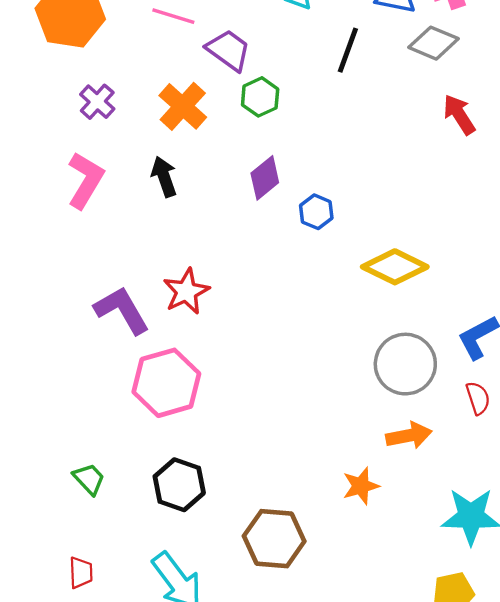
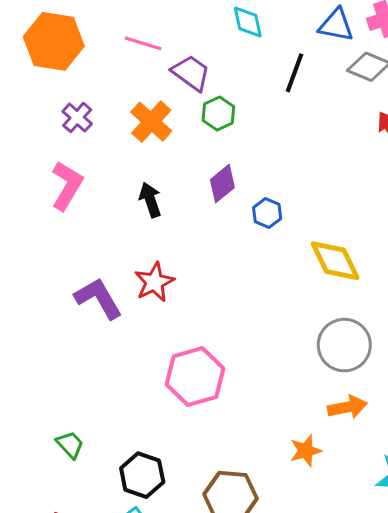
black arrow: (164, 177) -> (150, 200), moved
yellow diamond: (395, 267) -> (335, 261), turned 38
pink hexagon: (166, 383) -> (195, 377), moved
black hexagon: (179, 485) -> (142, 475), moved

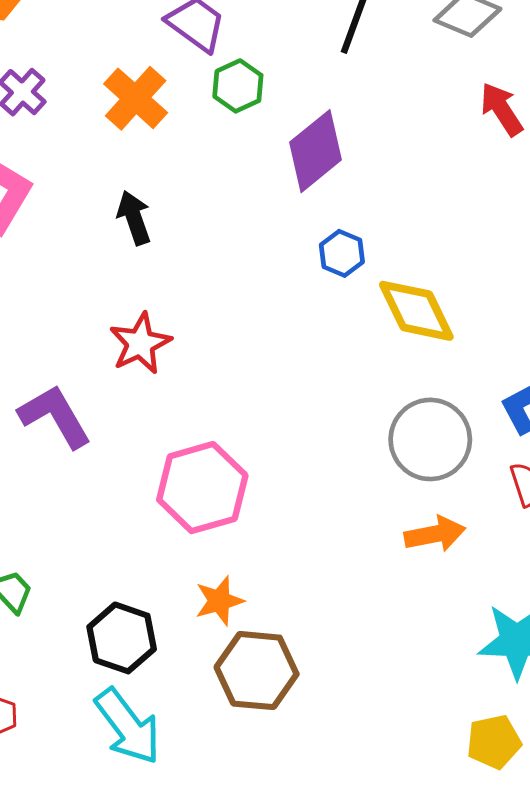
purple diamond: (222, 184) -> (315, 151), moved, size x1.4
blue hexagon: (267, 213) -> (342, 253), moved
purple L-shape: (98, 298) -> (55, 416), moved
orange star: (306, 451) -> (219, 601), moved

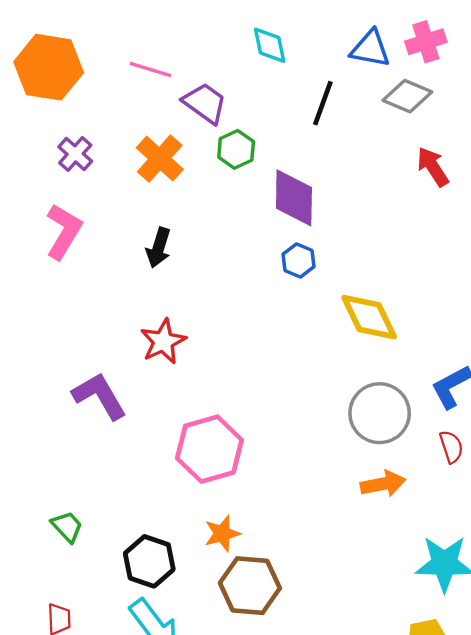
purple diamond: (315, 151) -> (294, 198), turned -50
black arrow: (134, 218) -> (159, 248), turned -144
blue hexagon: (342, 253) -> (299, 260), moved

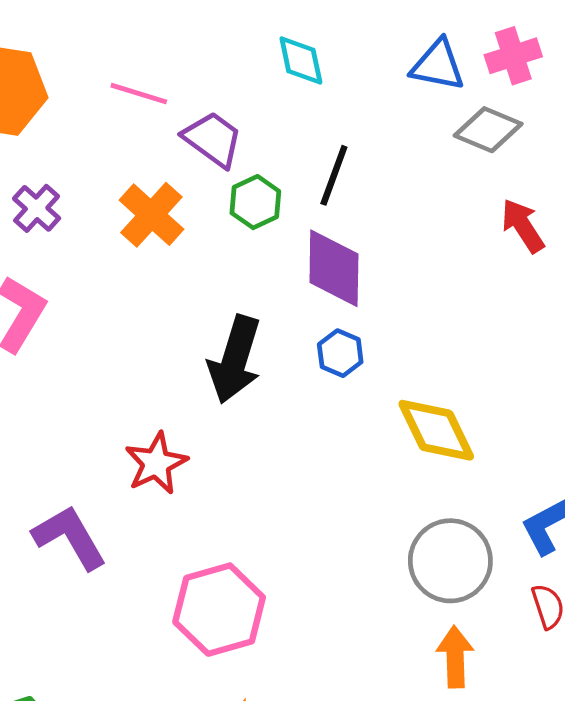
black line: (323, 103) -> (334, 175), moved
black arrow: (159, 248) -> (235, 359), moved, size x1.6
orange arrow: (383, 484) -> (455, 657), turned -81

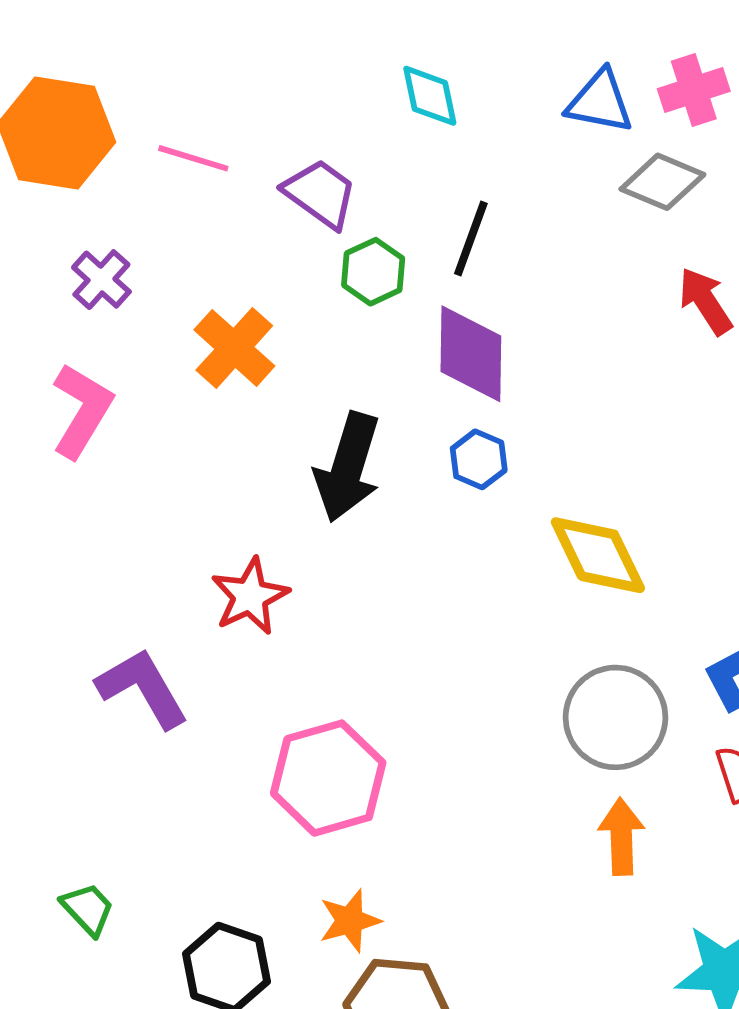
pink line: (139, 94) -> (193, 158), moved
orange cross: (151, 215) -> (234, 348), moved

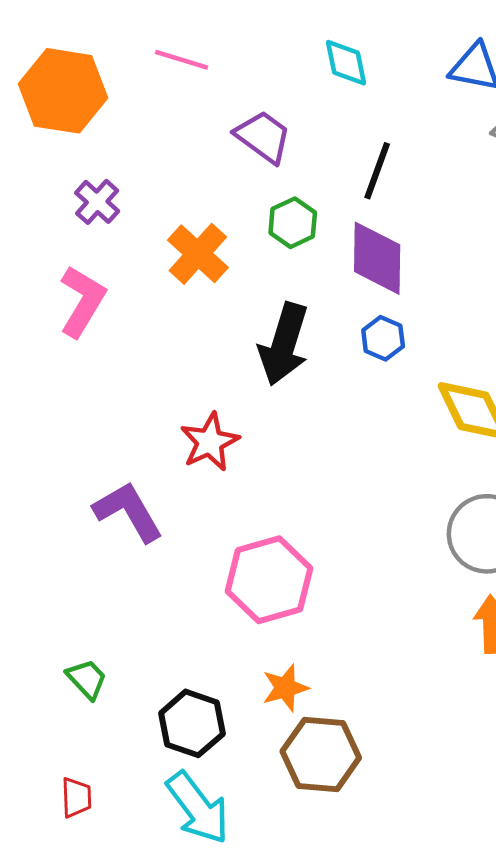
pink line: (193, 158) -> (182, 60), moved
green hexagon: (373, 272) -> (293, 223), moved

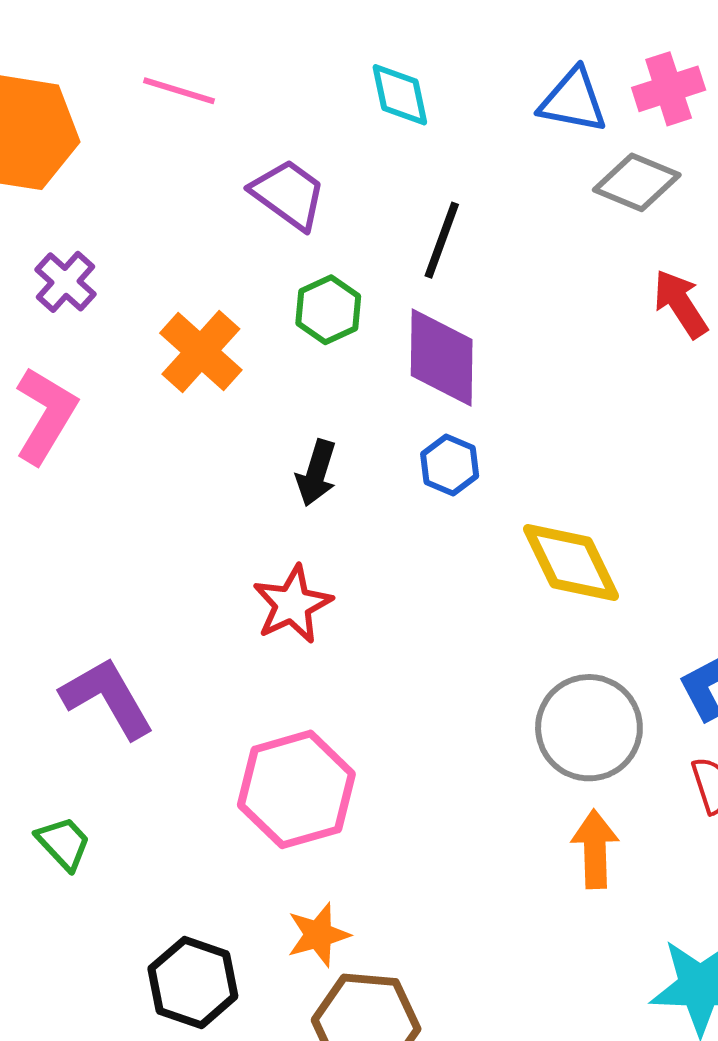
black arrow: (284, 344) -> (316, 473), size x0.6
red star: (210, 442) -> (292, 604), moved
green trapezoid: (87, 679) -> (64, 843), moved

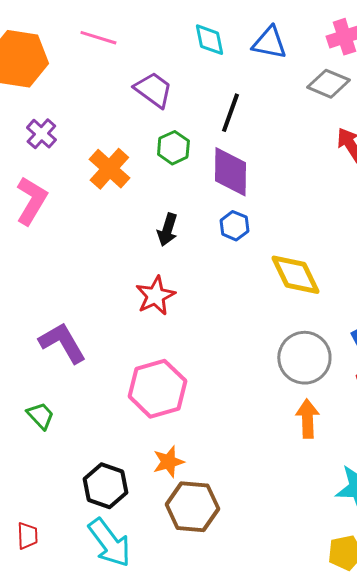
blue triangle: (573, 101) -> (269, 43), moved

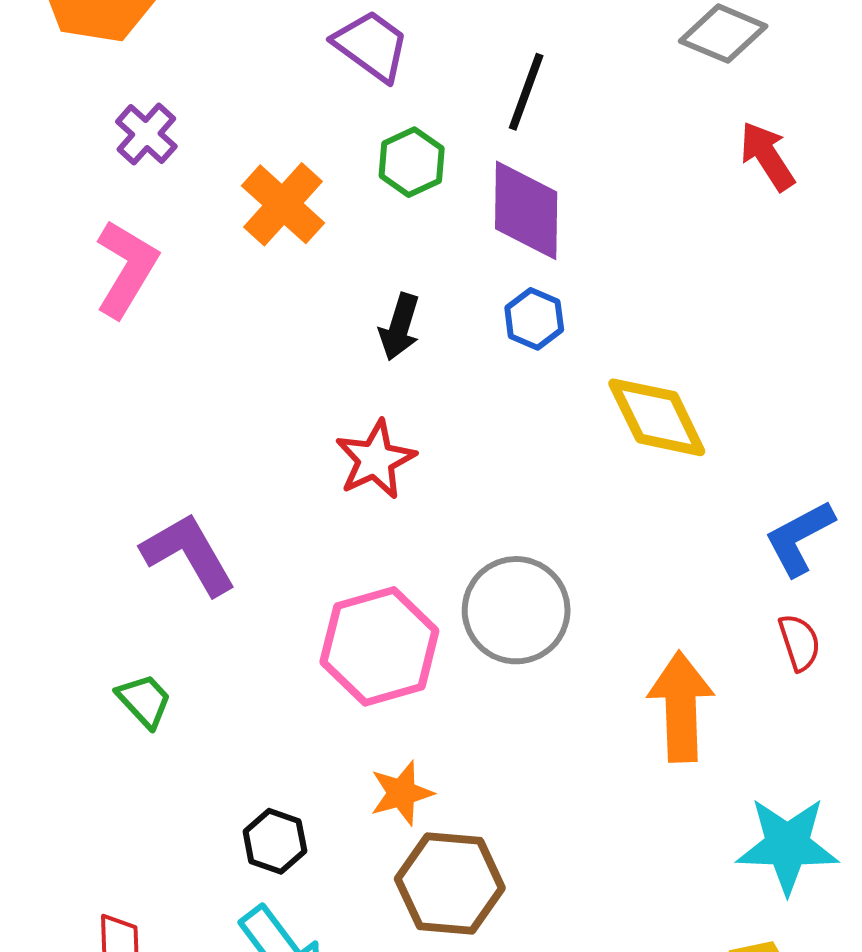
gray circle: (304, 358) -> (516, 610), moved
orange arrow: (307, 419) -> (681, 707), size x1.4
black hexagon: (105, 486) -> (275, 841), size x0.7

